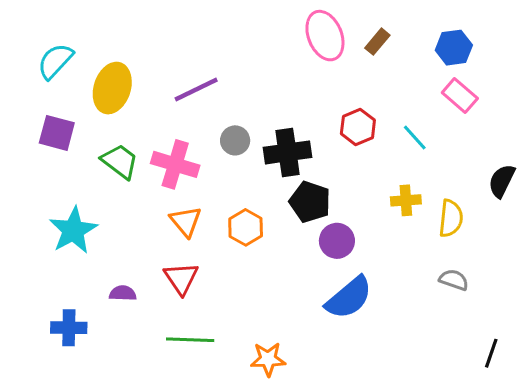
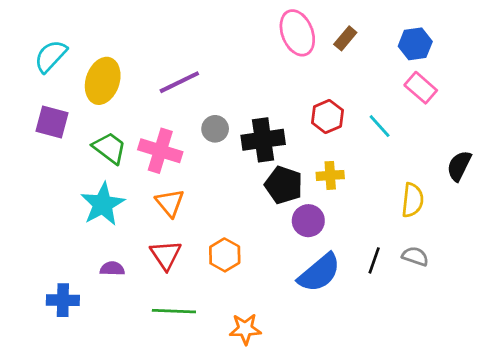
yellow cross: (406, 200) -> (330, 175), moved
orange hexagon: (246, 227) -> (225, 255), moved
cyan star: (73, 230) -> (103, 204), moved
black line: (491, 353) -> (374, 260), moved

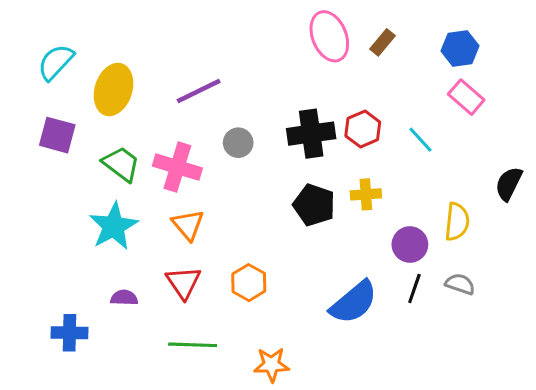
black cross: (263, 140) -> (311, 134), moved
purple circle: (308, 221) -> (410, 245), moved

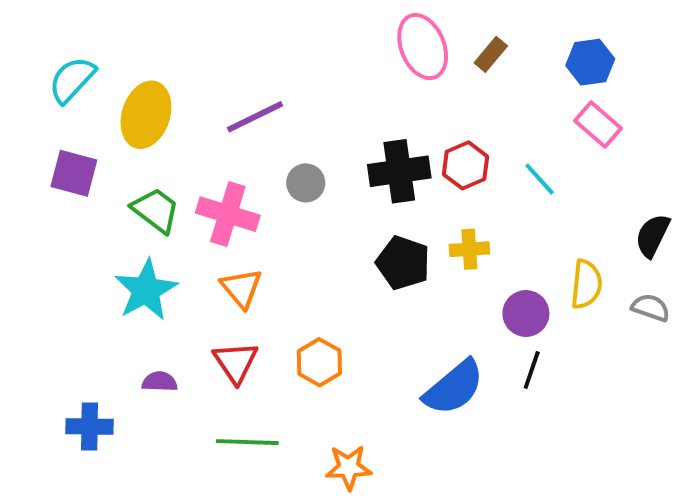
gray semicircle: (460, 284) -> (651, 308), moved

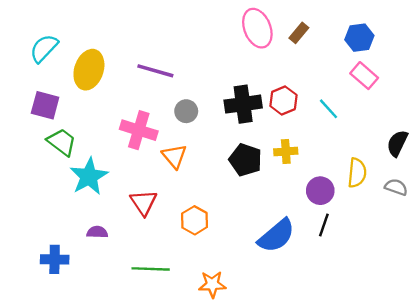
purple line: (255, 117) -> (155, 71), turned 42
green trapezoid: (156, 210) -> (62, 142), moved
orange triangle: (241, 288) -> (174, 156), moved
red triangle: (236, 362) -> (144, 203), moved

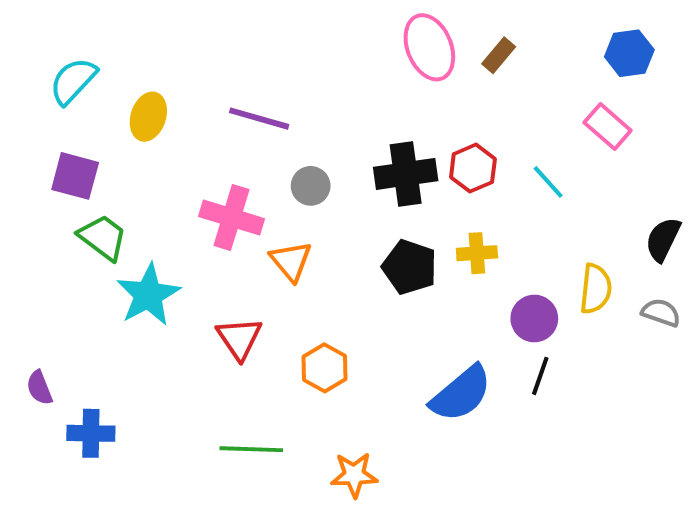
blue hexagon: (359, 38) -> (629, 53), moved
yellow ellipse: (89, 70) -> (148, 117), size x0.7
purple semicircle: (97, 232) -> (39, 388), moved, turned -114

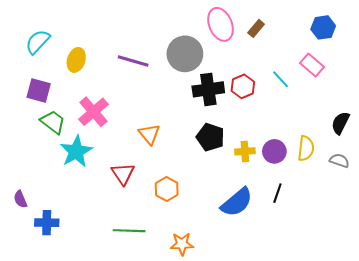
cyan line: (548, 182) -> (280, 79), moved
gray circle: (311, 186) -> (185, 54), moved, size x1.8
pink cross: (231, 218) -> (93, 112), moved, turned 32
yellow cross: (477, 253) -> (245, 151), moved
purple circle: (534, 318) -> (274, 151), moved

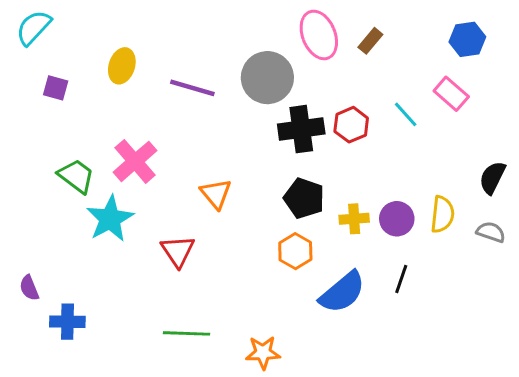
cyan semicircle: (38, 42) -> (34, 28), moved
yellow ellipse: (76, 60) -> (122, 66), moved
purple square: (39, 90) -> (56, 88), moved, size x0.7
orange hexagon: (167, 189) -> (295, 251), moved

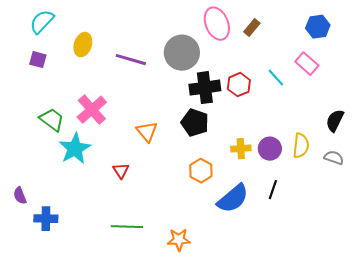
cyan semicircle: (34, 28) -> (42, 22), moved
black pentagon: (304, 198) -> (195, 123), moved
red triangle: (178, 251) -> (121, 171), size x0.7

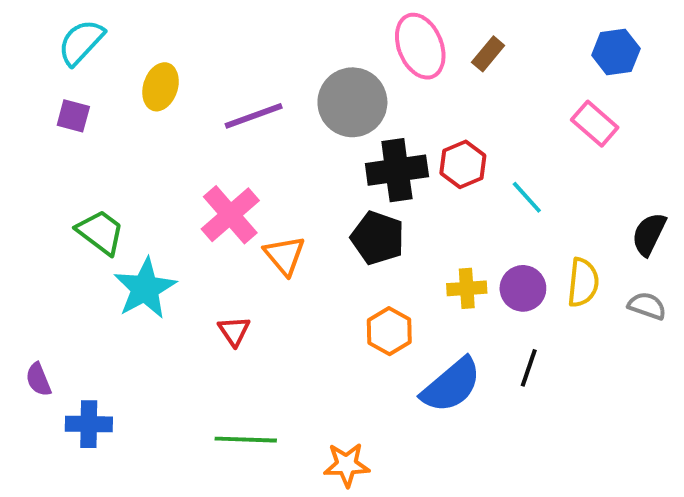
purple line: (131, 60) -> (254, 116), turned -36
cyan line: (276, 78) -> (527, 197), moved
pink cross: (92, 110) -> (230, 215), moved

